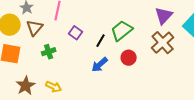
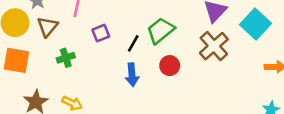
purple square: (76, 33) -> (101, 33), turned 32
blue arrow: (100, 65) -> (132, 75), turned -54

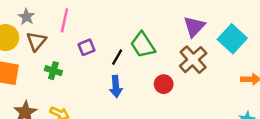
green trapezoid: (161, 30) -> (143, 45), turned -84
green cross: (66, 58) -> (53, 71), turned 35
red circle: (170, 66) -> (164, 84), moved

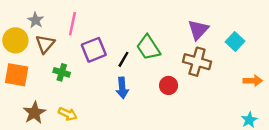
cyan square: (232, 39) -> (235, 42), size x0.7
purple square: (86, 47) -> (94, 50), size x1.5
brown cross: (193, 60) -> (197, 62), turned -32

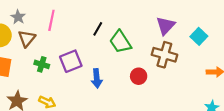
purple square: (94, 50) -> (71, 61), moved
black line: (123, 59) -> (98, 29), moved

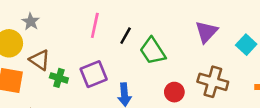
pink line: (51, 20) -> (95, 25), moved
brown triangle: (27, 39) -> (40, 60), moved, turned -36
brown cross: (164, 55) -> (213, 82), moved

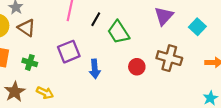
brown triangle: (40, 60) -> (27, 28), moved
green cross: (59, 78) -> (30, 62), moved

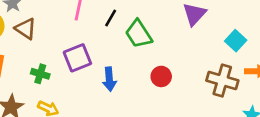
cyan square: (197, 27) -> (236, 41), moved
brown cross: (169, 58) -> (222, 80), moved
green cross: (30, 62) -> (40, 74), moved

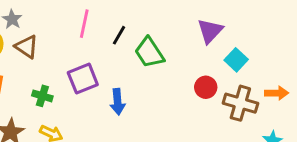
cyan square: (236, 41) -> (236, 60), moved
red circle: (161, 76) -> (206, 87), moved

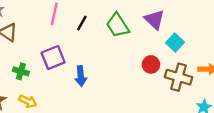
purple triangle: (210, 31) -> (154, 20), turned -30
green trapezoid: (149, 53) -> (118, 25), moved

